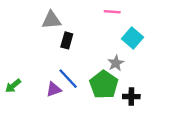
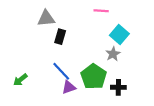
gray star: (116, 63) -> (113, 54), moved
green arrow: (13, 86) -> (20, 80), moved
purple triangle: (54, 89) -> (69, 87), moved

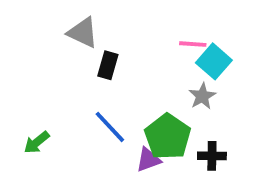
pink line: (101, 11) -> (193, 44), moved
gray triangle: (46, 18) -> (83, 33), turned 30
purple triangle: (69, 87) -> (148, 160), moved

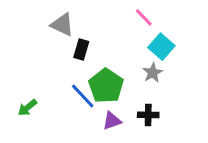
pink line: (193, 44) -> (144, 17), moved, turned 42
green pentagon: (168, 137) -> (106, 86), moved
black cross: (212, 156) -> (148, 115), moved

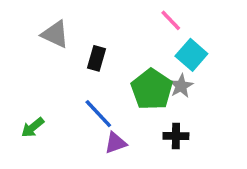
gray triangle: (62, 25) -> (55, 34), moved
green pentagon: (106, 86) -> (152, 89), moved
purple triangle: (112, 121) -> (116, 143), moved

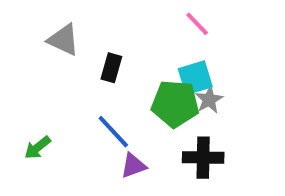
cyan square: (191, 55) -> (195, 78), moved, turned 32
green pentagon: (152, 89) -> (175, 104), turned -30
black cross: (176, 136) -> (203, 158), size x1.4

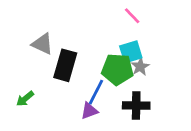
gray triangle: (63, 40) -> (42, 44), moved
black rectangle: (111, 68) -> (65, 65), moved, size x1.6
blue line: (113, 132) -> (96, 92), moved, turned 70

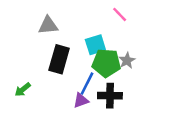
gray triangle: (42, 44) -> (48, 25), moved, turned -30
cyan square: (131, 52) -> (95, 45), moved
black cross: (136, 105) -> (110, 96), moved

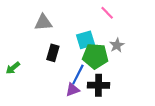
black rectangle: (59, 59) -> (53, 53), size x0.7
gray star: (127, 61) -> (117, 45), moved
green arrow: (23, 90) -> (13, 68), moved

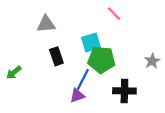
gray star: (117, 45) -> (152, 61), moved
black rectangle: (53, 53) -> (56, 56), turned -35
black cross: (98, 85) -> (124, 91), moved

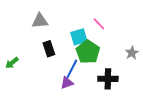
pink line: (114, 14) -> (99, 24), moved
green pentagon: (101, 60) -> (88, 52), turned 30

